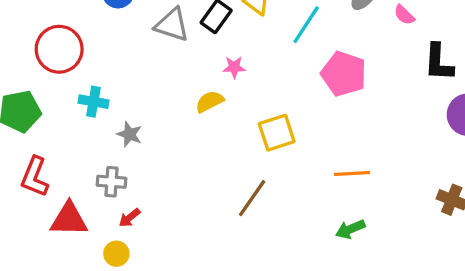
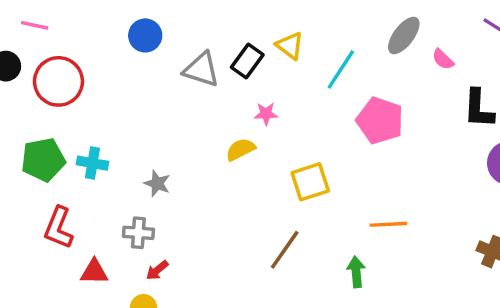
red circle: (59, 49) -> (58, 81), moved
cyan cross: (93, 102) -> (92, 163), moved
red triangle: (69, 219) -> (94, 272), size x0.7
green arrow: (350, 229) -> (356, 272), moved, turned 108

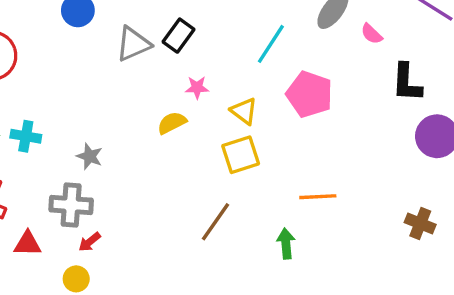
yellow triangle: (290, 46) -> (244, 111), moved
gray triangle: (201, 70) -> (133, 44), turned -42
gray cross: (138, 233) -> (71, 205), size x1.4

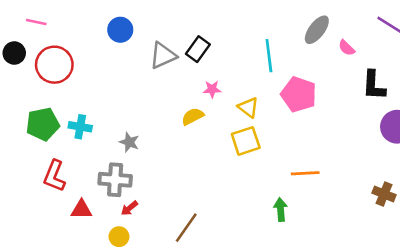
cyan line: (271, 44) -> (269, 56), turned -40
brown line: (215, 222) -> (186, 228), moved

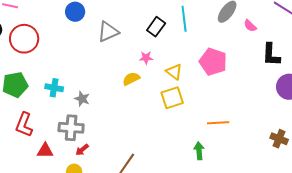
black rectangle: (198, 49) -> (156, 27), moved
cyan line: (269, 56) -> (184, 19), moved
cyan cross: (80, 127) -> (54, 88), moved

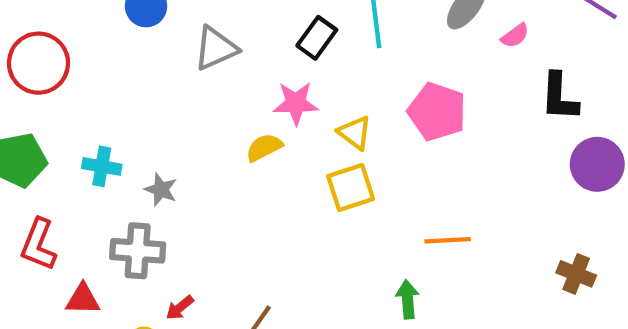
pink semicircle: (250, 26) -> (515, 36), turned -80
pink star: (146, 58) -> (296, 103), size x1.5
red arrow: (82, 150) -> (180, 308), moved

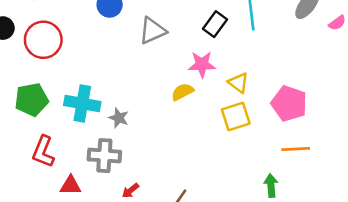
pink pentagon: (437, 112) -> (289, 104), moved
cyan cross: (102, 166) -> (82, 104), size x1.5

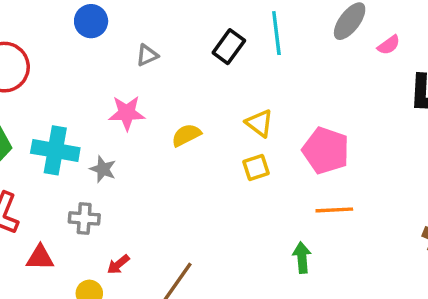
gray triangle: (153, 31) -> (147, 55), size x0.6
pink star: (202, 64) -> (127, 113), moved
yellow square: (236, 117) -> (256, 167), size x0.7
gray cross: (104, 156) -> (84, 218), size x0.7

